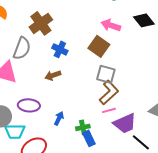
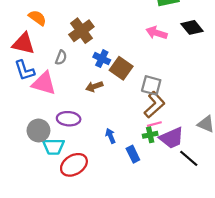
brown square: (99, 46) -> (121, 68), moved
gray semicircle: (22, 48) -> (61, 58), size x0.6
blue arrow: (59, 118) -> (110, 136), moved, turned -48
green cross: (83, 127) -> (150, 135), moved

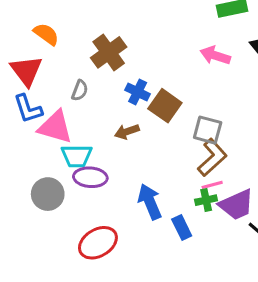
red triangle: (23, 44) -> (26, 71), turned 40
blue arrow: (110, 136) -> (150, 202), size x1.6
cyan trapezoid: (54, 147) -> (77, 156), moved

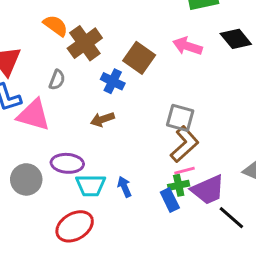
orange semicircle: (46, 34) -> (56, 26), moved
brown square: (165, 106) -> (139, 58), moved
cyan trapezoid: (77, 156) -> (91, 185), moved
blue arrow: (150, 202) -> (124, 187), size x0.6
blue rectangle: (182, 228) -> (170, 200), moved

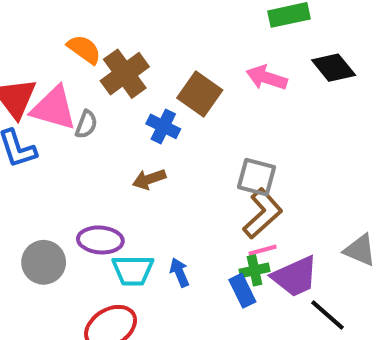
pink triangle: (34, 115) -> (54, 108), moved

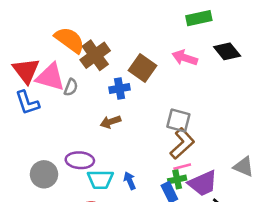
orange semicircle: (84, 49) -> (70, 40), size x1.4
blue cross: (163, 126) -> (120, 89), turned -36

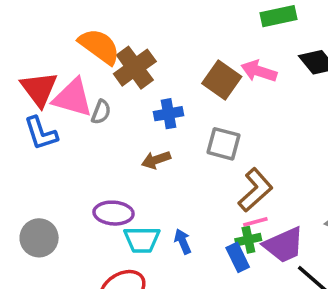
brown square: (143, 68) -> (222, 80), moved
gray square: (178, 121) -> (223, 144), moved
gray circle: (44, 174) -> (39, 238), moved

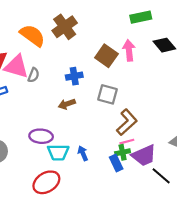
brown cross: (135, 68) -> (65, 27), moved
pink arrow: (259, 71) -> (129, 50), turned 66

